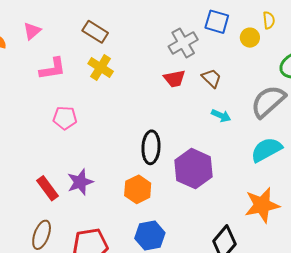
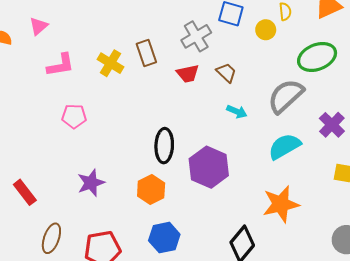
brown rectangle: (95, 32) -> (146, 53), moved, turned 40
red rectangle: (47, 188) -> (25, 192), moved

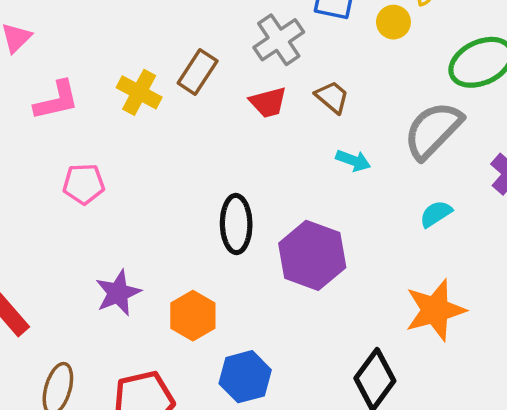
brown rectangle: (146, 53) -> (198, 72), turned 55
cyan semicircle: (284, 146) -> (436, 214), size x0.6
orange hexagon: (151, 189) -> (193, 316), moved

